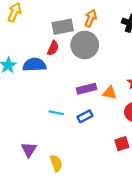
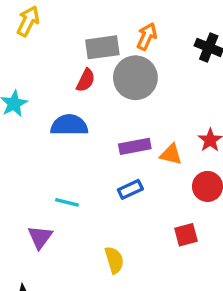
blue semicircle: (34, 65) -> (69, 125), moved
cyan line: (56, 113) -> (67, 202), moved
yellow semicircle: (56, 163) -> (114, 260), moved

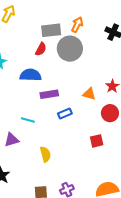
purple rectangle: (135, 146) -> (49, 94), moved
purple triangle: (40, 237) -> (12, 140), turned 35
yellow semicircle: (114, 260) -> (45, 154), moved

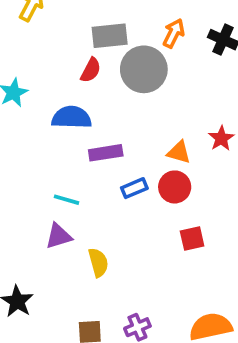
orange arrow: (77, 25) -> (174, 33), moved
red circle: (110, 113) -> (175, 187), moved
purple triangle: (12, 140) -> (59, 236), moved

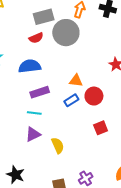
red semicircle: (91, 70) -> (36, 38), turned 48
orange triangle: (179, 152) -> (76, 81), moved
purple rectangle: (106, 153) -> (40, 92), moved
red square: (192, 239) -> (101, 128), moved

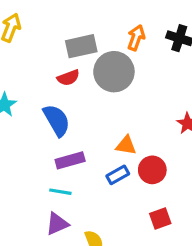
blue semicircle: (30, 66) -> (57, 120), turned 65

